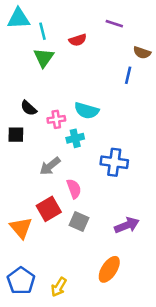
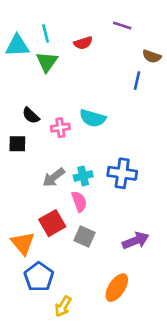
cyan triangle: (18, 19) -> (17, 46), moved
cyan cross: (75, 138) -> (83, 176), moved
blue pentagon: (21, 281) -> (39, 277), moved

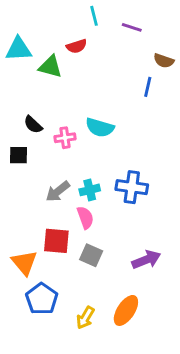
cyan line: (46, 34) -> (94, 16), moved
red semicircle: (83, 43) -> (77, 46), moved
green triangle: (47, 62) -> (50, 67), turned -50
red square: (52, 223) -> (56, 241), turned 35
yellow arrow: (63, 306) -> (85, 318), moved

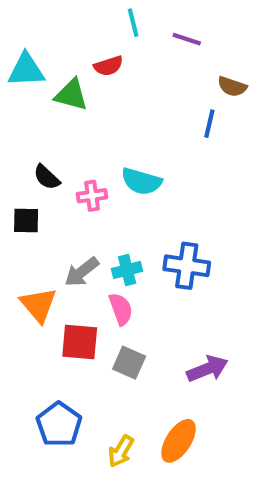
orange triangle: (24, 263) -> (38, 305), moved

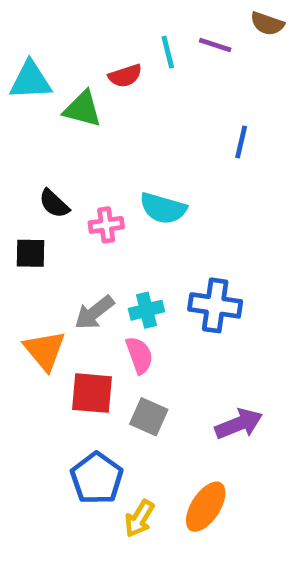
cyan line: (133, 23) -> (168, 52), moved
brown semicircle: (232, 87) -> (267, 24), moved
blue pentagon: (59, 424) -> (97, 478), moved

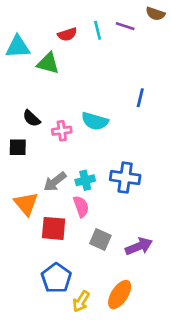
red semicircle: (125, 76) -> (67, 34), moved
blue line: (241, 142) -> (140, 98), moved
gray square: (149, 417) -> (100, 239), moved

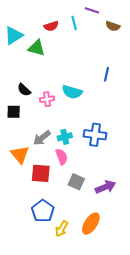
brown semicircle: (155, 14) -> (113, 26), moved
purple line: (125, 26) -> (92, 10), moved
cyan triangle: (18, 47) -> (14, 36), turned -30

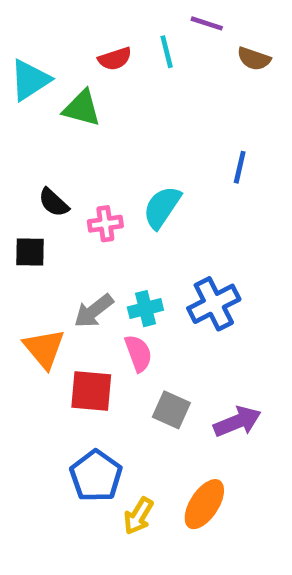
cyan semicircle: (72, 92) -> (162, 207), turned 108
blue cross: (95, 135) -> (214, 304), turned -35

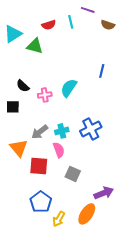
purple arrow: (237, 422) -> (104, 193), moved

